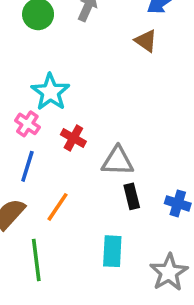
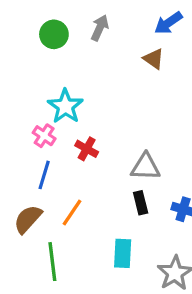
gray triangle: (118, 161) -> (145, 167), moved

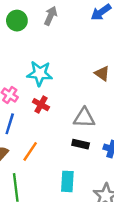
brown triangle: (154, 59) -> (102, 73), moved
cyan star: (65, 106) -> (40, 73), moved, turned -30
black rectangle: (141, 203) -> (81, 144), turned -63

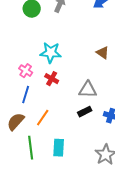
black rectangle: (81, 144) -> (85, 112), turned -40
cyan rectangle: (67, 181) -> (59, 148), moved

